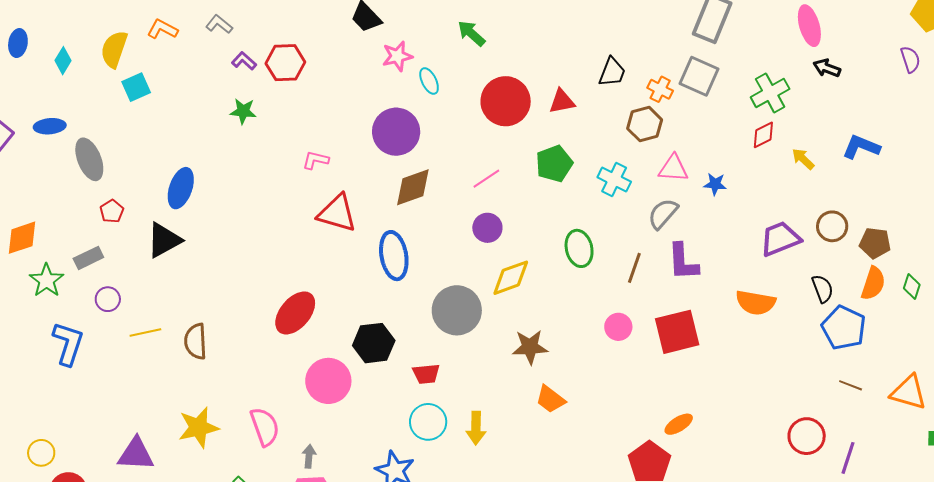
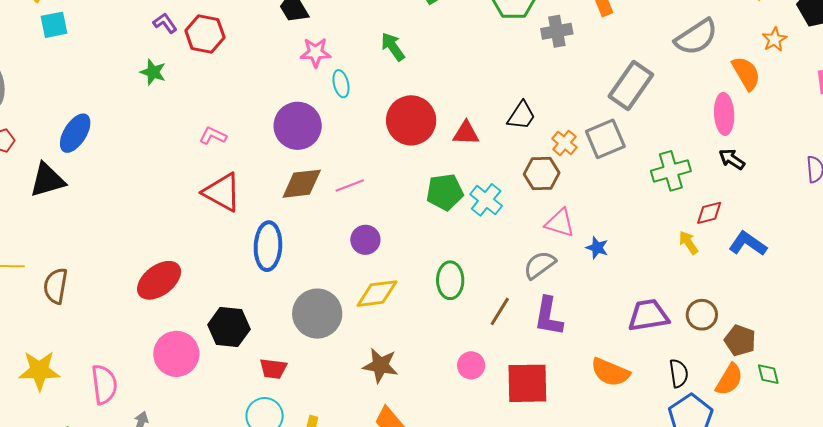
gray square: (699, 76) -> (605, 139), turned 30
red diamond: (763, 135) -> (709, 213), moved
pink line: (486, 179) -> (350, 186), moved
cyan cross: (614, 179) -> (486, 200), moved
green diamond: (912, 286) -> (768, 374), moved, turned -45

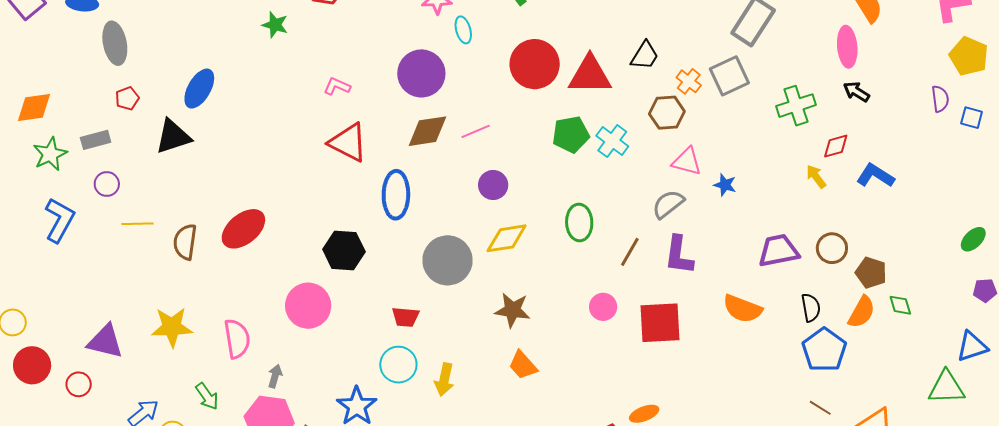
red triangle: (466, 133) -> (590, 75), size x1.6
red ellipse: (159, 280) -> (243, 229), moved
black hexagon: (229, 327) -> (344, 251), moved

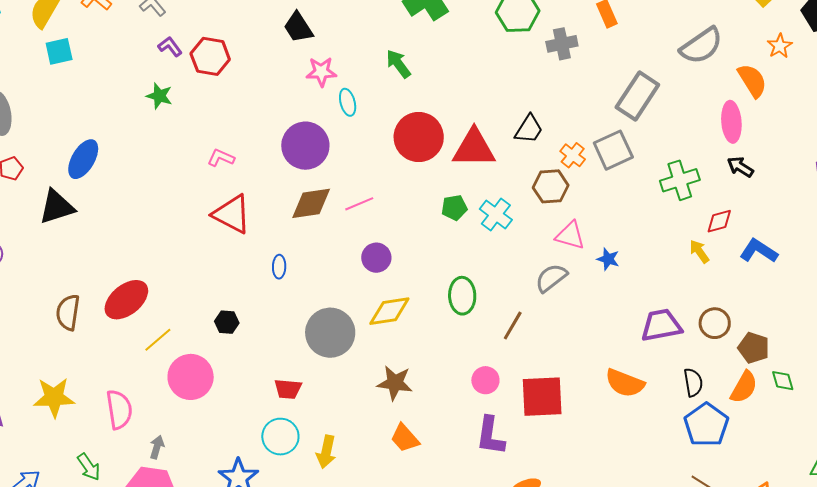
green pentagon: (571, 134) -> (454, 208), size x0.7
blue ellipse: (396, 195) -> (279, 267), size x0.5
yellow line: (137, 224) -> (158, 340), moved, turned -40
black hexagon: (344, 251) -> (227, 322), size x0.6
purple L-shape: (679, 255) -> (490, 436), moved

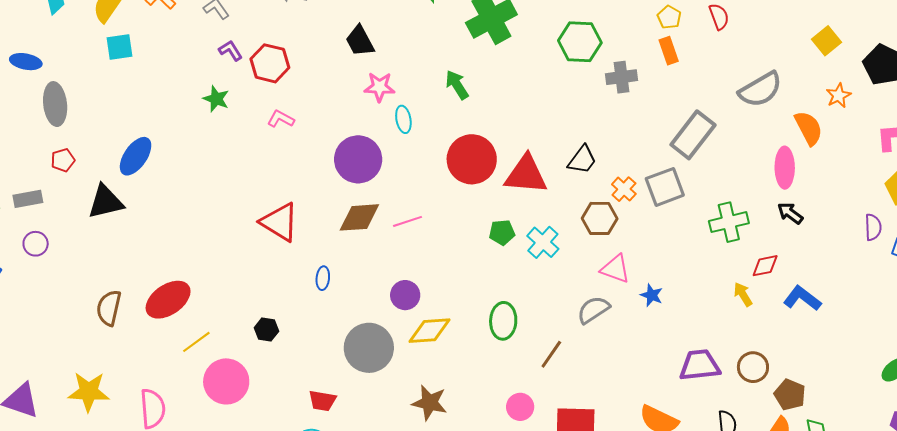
pink L-shape: (221, 158) -> (281, 119), moved
purple circle: (376, 258) -> (405, 295), moved

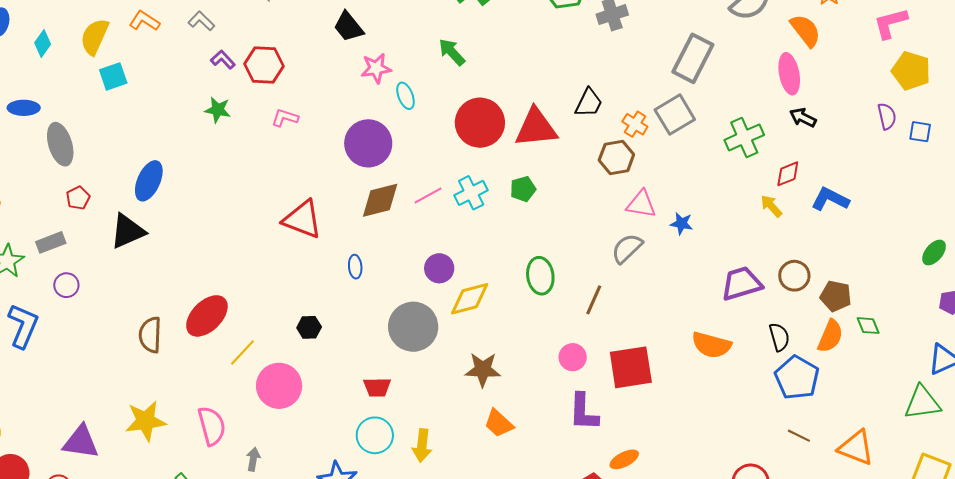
cyan cross: (543, 242) -> (471, 193), moved, turned 32

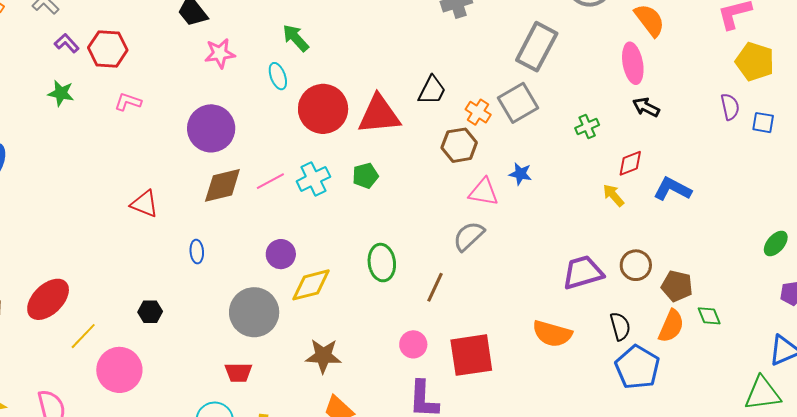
cyan ellipse: (405, 96) -> (278, 76), moved
green cross: (744, 137) -> (587, 126), size x0.6
red triangle: (302, 219) -> (145, 204), size x0.7
blue star: (682, 223) -> (520, 174), moved
red trapezoid: (377, 387) -> (238, 372), moved

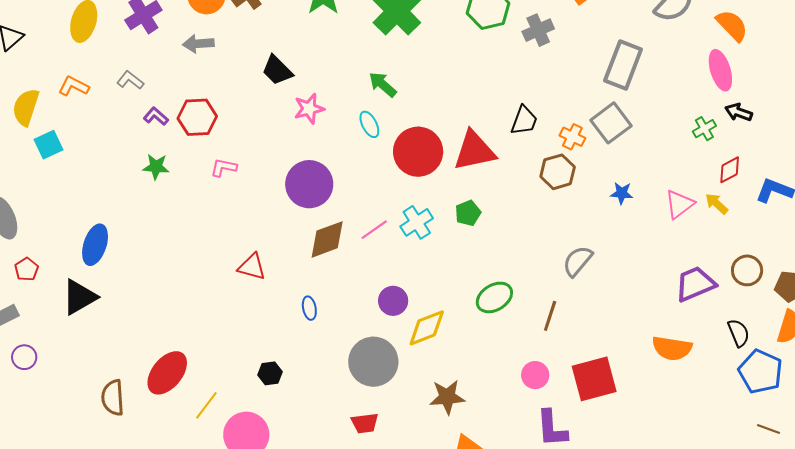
green cross: (587, 126) -> (704, 129), moved
pink triangle: (483, 192) -> (679, 204), moved, turned -40
green ellipse: (382, 263) -> (494, 297), turned 72

